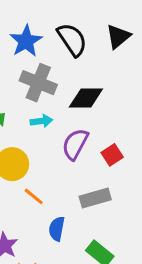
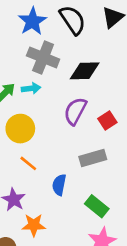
cyan arrow: (41, 121) -> (31, 88), moved
orange line: (34, 196) -> (28, 163), moved

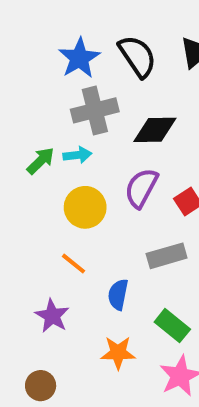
gray cross: (43, 57) -> (95, 110), turned -36
yellow circle: (20, 129) -> (85, 207), moved
orange star: (34, 225) -> (118, 353), moved

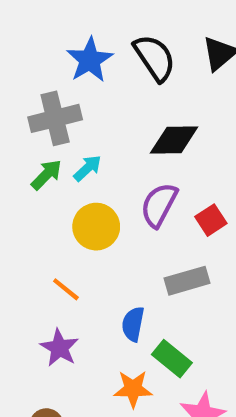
gray cross: (95, 110) -> (55, 118), moved
cyan arrow: (77, 155) -> (88, 168), turned -36
orange line: (73, 264) -> (66, 289), moved
green rectangle: (172, 326) -> (172, 359), moved

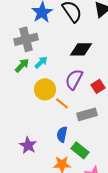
orange line: (66, 289) -> (62, 103), moved

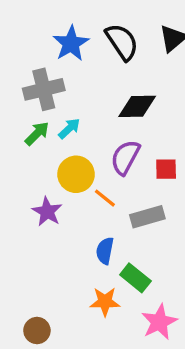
red square: (98, 86) -> (166, 169), turned 32
purple star: (28, 145) -> (47, 212), moved

